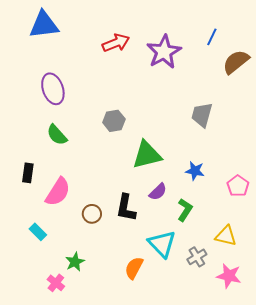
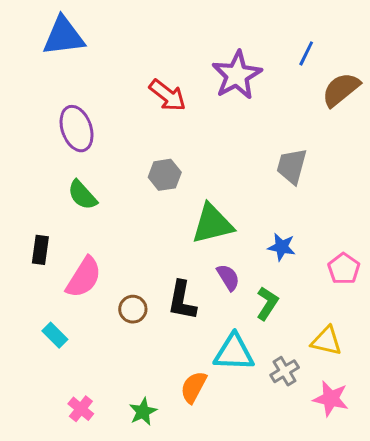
red arrow: (116, 43) -> (168, 95), moved, turned 60
purple semicircle: (158, 192) -> (228, 277), turned -78
cyan triangle: (162, 244) -> (234, 352), turned -44
green star: (75, 262) -> (143, 412), moved

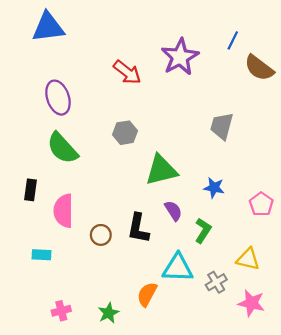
brown semicircle: (341, 90) -> (259, 68), turned -104
green semicircle: (82, 195) -> (62, 148), size x1.4
pink semicircle: (84, 277) -> (63, 211), turned 148
cyan rectangle: (55, 335) -> (41, 255), turned -42
pink cross: (81, 409) -> (61, 311), turned 36

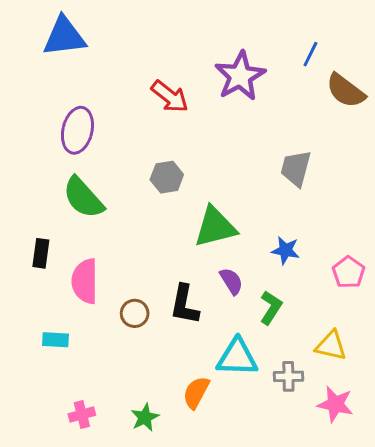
purple ellipse: (58, 98) -> (77, 130), turned 32
gray cross: (216, 282) -> (288, 376), turned 30

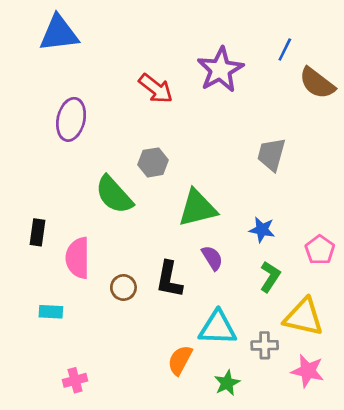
green semicircle: (83, 198) -> (114, 195), moved
green L-shape: (271, 308) -> (270, 277), moved
yellow triangle: (331, 346) -> (304, 317), size x1.4
green star: (145, 417) -> (227, 383), moved

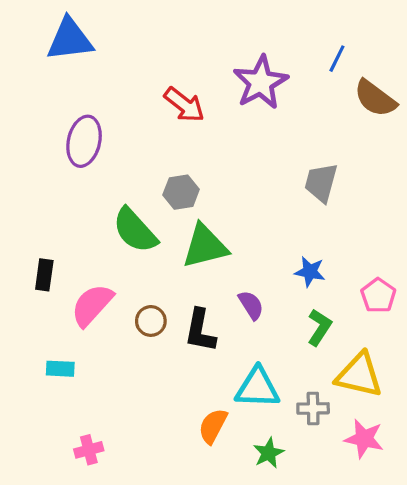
green triangle: (197, 208) -> (205, 246), moved
pink semicircle: (78, 258) -> (92, 305), turned 42
brown circle: (123, 287) -> (151, 321), moved

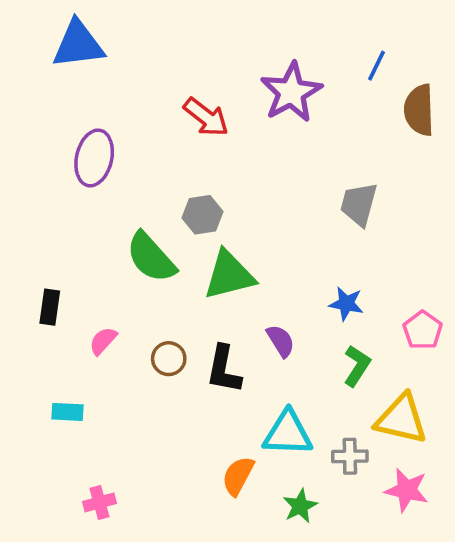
brown semicircle: (375, 98) -> (419, 110), turned 51
pink semicircle: (92, 305) -> (103, 341), size x0.6

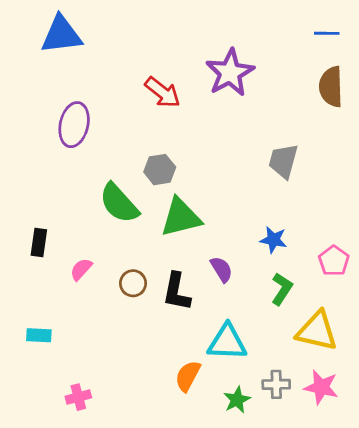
blue line: (376, 66) -> (327, 33), moved, turned 65
cyan rectangle: (67, 412) -> (39, 335), moved
gray cross: (350, 456) -> (276, 384), moved

